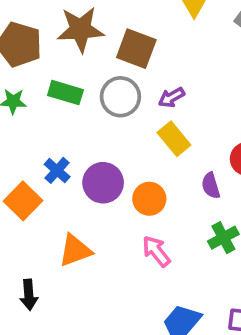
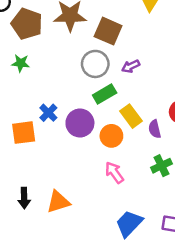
green rectangle: (65, 93) -> (105, 94), moved, turned -50
yellow rectangle: (174, 139) -> (131, 116), moved
orange square: (23, 201) -> (24, 133), turned 35
orange triangle: (75, 250) -> (58, 202), moved

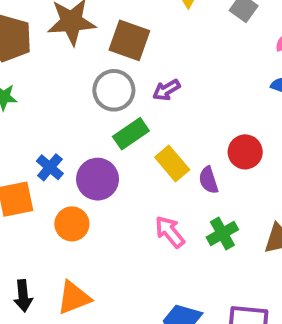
orange circle: (111, 136) -> (72, 224), moved
pink arrow: (114, 173) -> (170, 232), moved

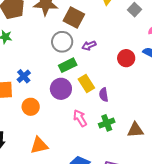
red circle: (245, 152) -> (126, 58), moved
purple circle: (98, 179) -> (61, 89), moved
orange triangle: (74, 298) -> (39, 145), moved

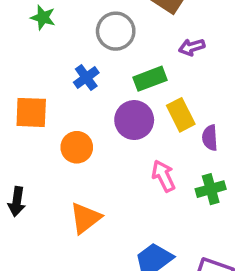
gray circle: (62, 42) -> (116, 31), moved
blue cross: (24, 76) -> (86, 78), moved
orange triangle: (39, 145) -> (85, 218), turned -30

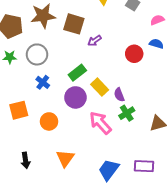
gray circle: (116, 31) -> (37, 54), moved
purple arrow: (192, 47) -> (95, 41), moved
pink arrow: (163, 176) -> (100, 123), size x1.4
green cross: (211, 189) -> (127, 113), moved

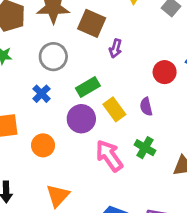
purple arrow: (95, 41) -> (116, 48), turned -48
gray circle: (37, 54) -> (53, 57), moved
purple semicircle: (119, 95) -> (146, 107), moved
green cross: (127, 113) -> (145, 148), turned -35

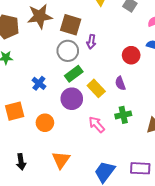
gray circle: (53, 57) -> (68, 51), moved
green cross: (145, 148) -> (123, 115), turned -35
pink arrow: (109, 156) -> (97, 124), size x0.7

